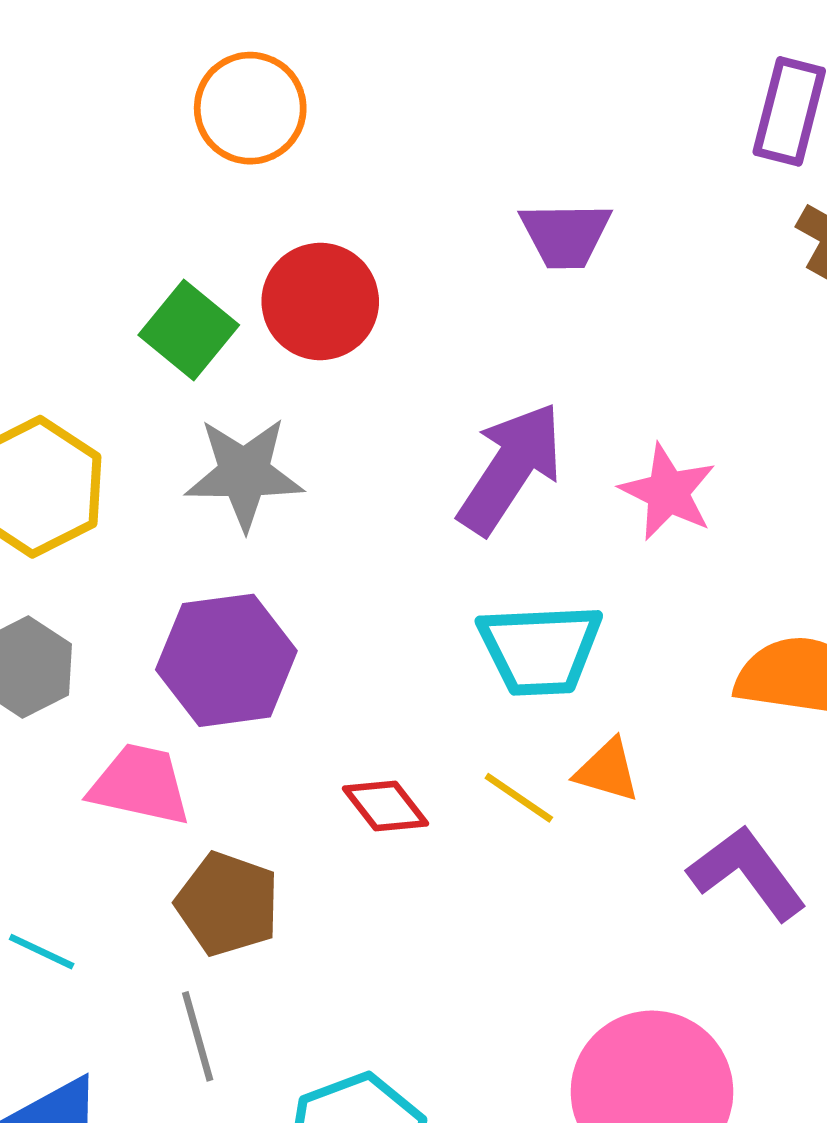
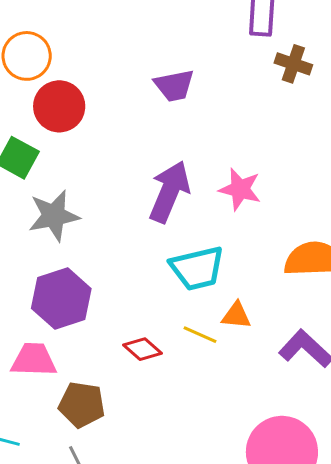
red circle: (320, 301) -> (59, 106), moved

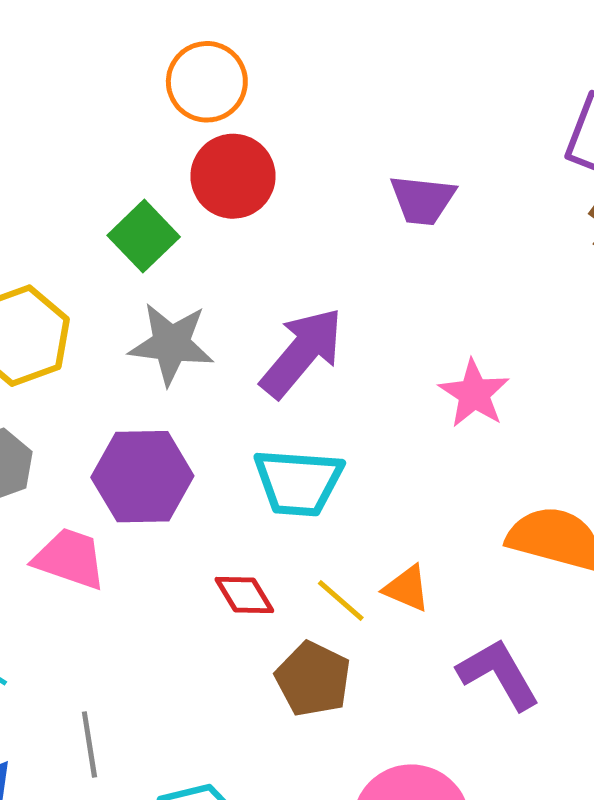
purple arrow: (169, 192) -> (302, 353), moved
cyan trapezoid: (197, 268) -> (298, 482), moved
brown pentagon: (82, 405) -> (313, 679), moved

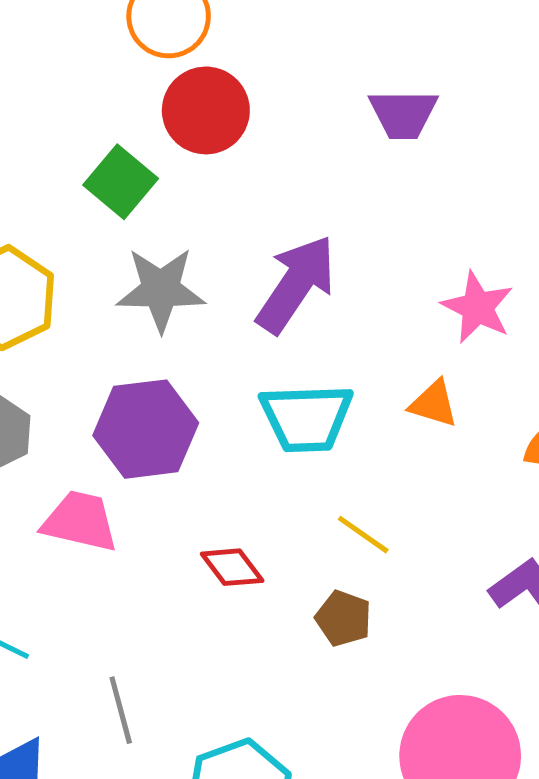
orange triangle: (407, 588) -> (434, 404), moved
red diamond: (244, 595) -> (232, 567), moved
brown pentagon: (313, 679) -> (343, 618), size x0.7

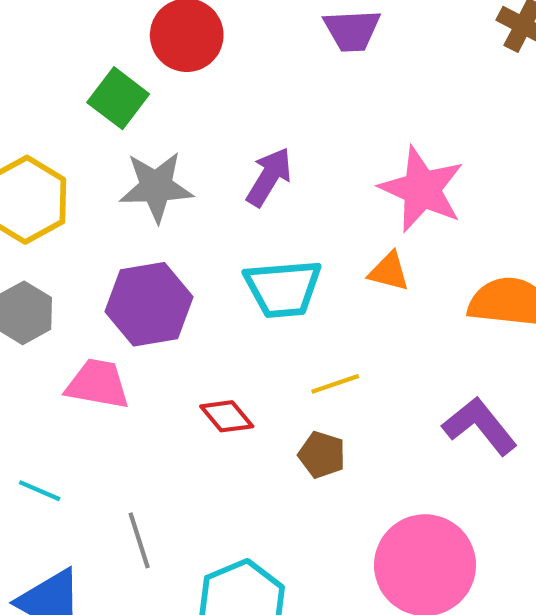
purple arrow: (296, 284) -> (269, 177), size x0.7
pink star: (477, 307) -> (422, 189), size x1.4
yellow line: (363, 535) -> (335, 384), turned -51

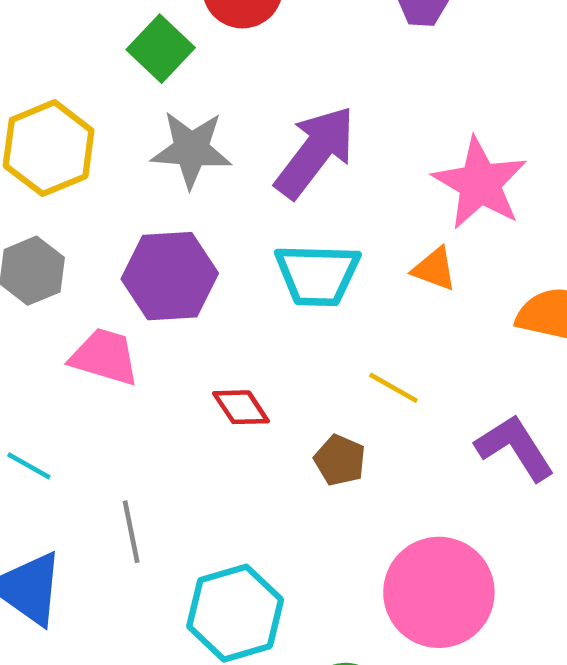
purple arrow: (269, 177) -> (315, 152), size x1.5
yellow line: (335, 384) -> (393, 388), moved, turned 42

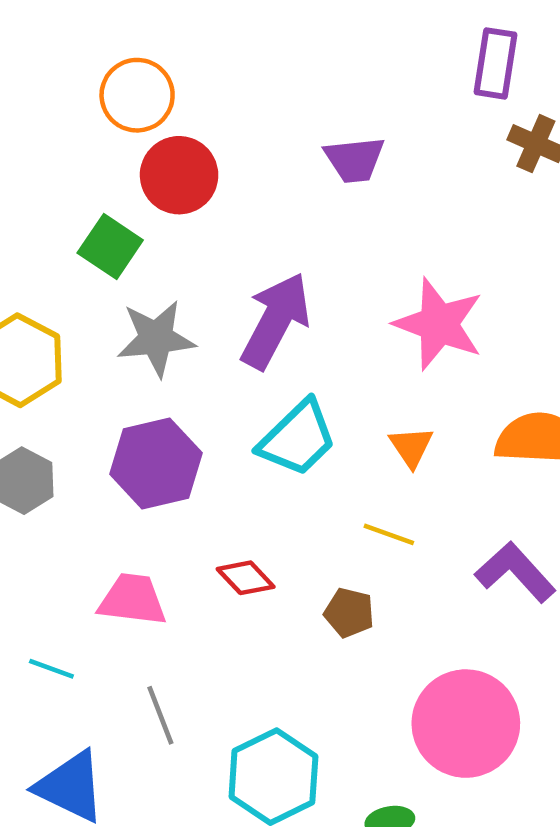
orange triangle: (434, 269) -> (411, 447), moved, turned 45
cyan trapezoid: (317, 275) -> (298, 438), turned -36
pink trapezoid: (105, 357) -> (133, 600), moved

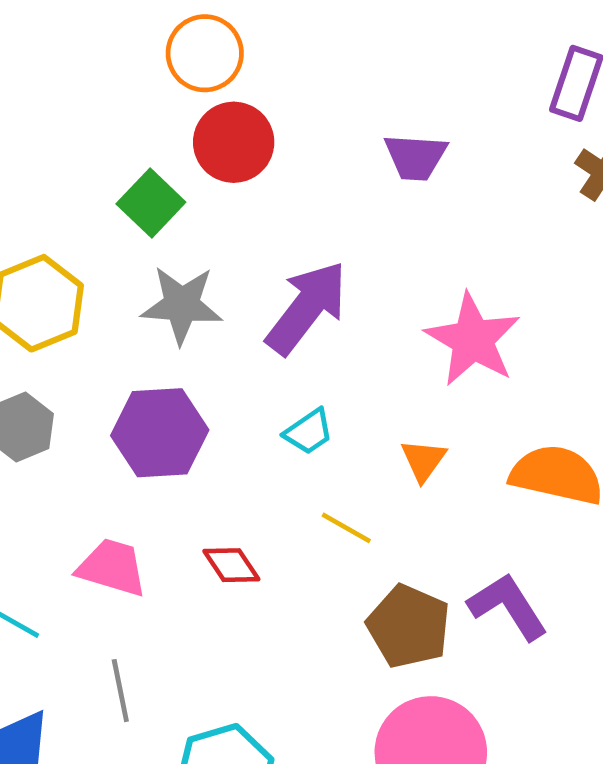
cyan trapezoid: (298, 438) -> (309, 432), size x0.6
yellow line: (389, 534) -> (346, 528), moved
brown pentagon: (349, 613) -> (409, 626), moved, size x1.6

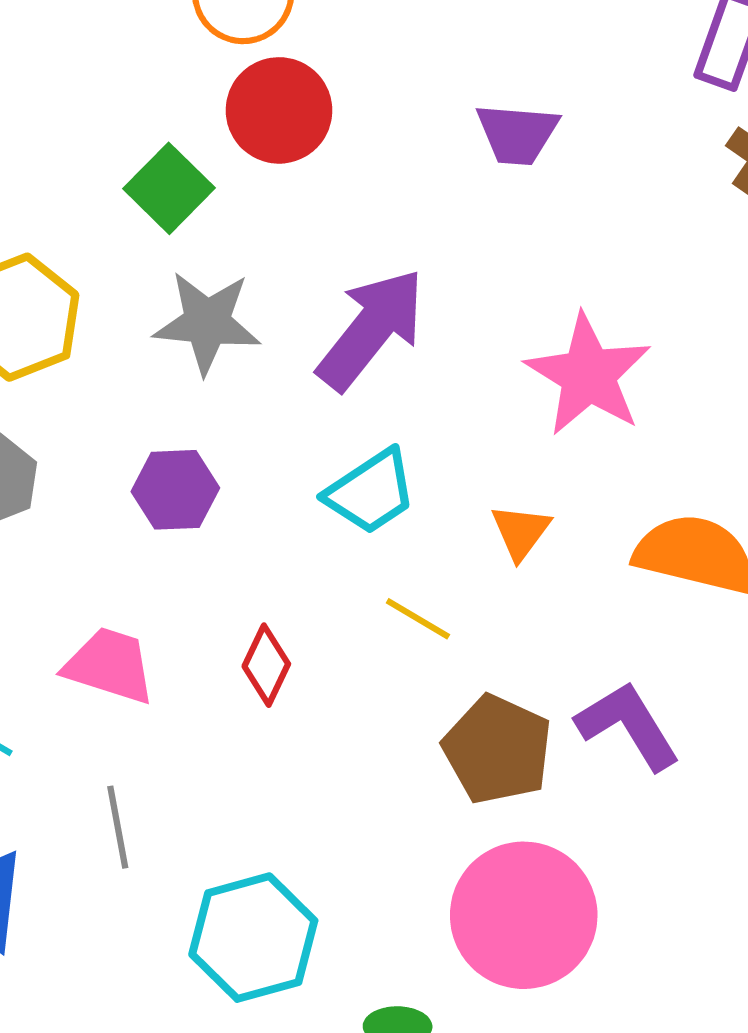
cyan trapezoid: (309, 432) -> (371, 492), size x1.4
purple hexagon: (160, 433) -> (175, 490), size x0.7
red diamond: (231, 565) -> (266, 665), turned 58

